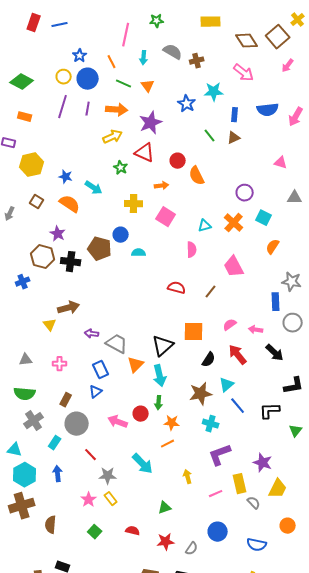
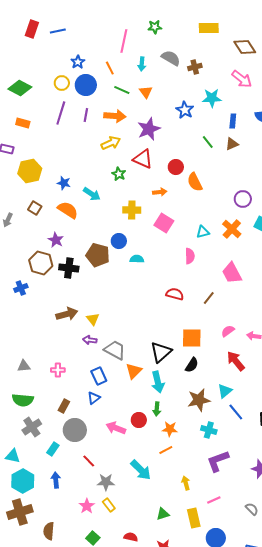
yellow triangle: (50, 325) -> (93, 319), moved
black semicircle: (209, 360) -> (192, 365), moved
yellow rectangle: (240, 484) -> (194, 518), moved

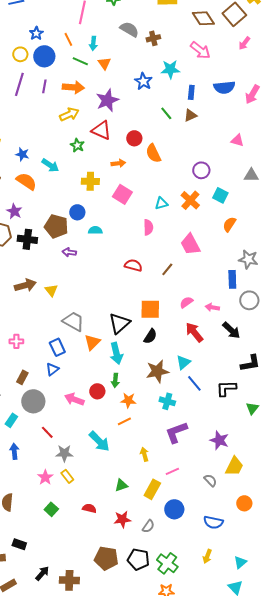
cyan arrow: (142, 64) -> (93, 43), moved
purple arrow: (90, 340) -> (69, 252), moved
yellow rectangle: (194, 518) -> (152, 489), turned 42

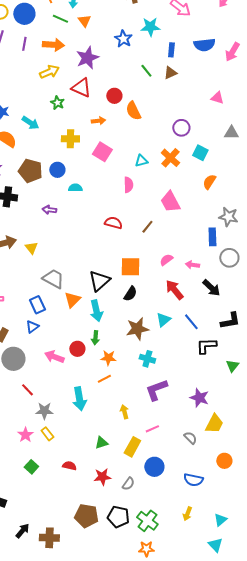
brown pentagon: (56, 226) -> (30, 171), moved
blue line: (194, 383) -> (191, 322), moved
cyan arrow: (99, 441) -> (79, 399), turned 35

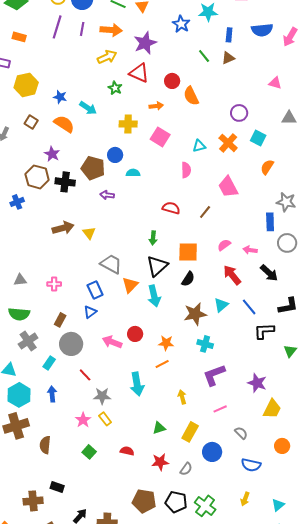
brown pentagon: (30, 171) -> (93, 168), moved
green arrow: (95, 338) -> (153, 238), moved
pink line: (152, 429) -> (220, 409), moved
gray semicircle: (190, 438) -> (241, 433), moved

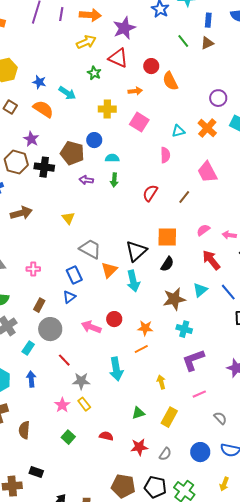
red semicircle: (171, 208) -> (150, 193), turned -72
brown arrow: (63, 228) -> (21, 213), moved
green arrow: (153, 238) -> (114, 180), moved
blue circle: (212, 452) -> (200, 452), moved

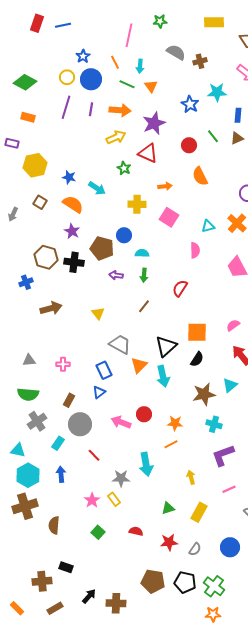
red circle: (151, 66) -> (189, 145), moved
purple star: (31, 139) -> (72, 231), moved
brown line: (184, 197) -> (144, 306), moved
gray star: (81, 381) -> (121, 478), moved

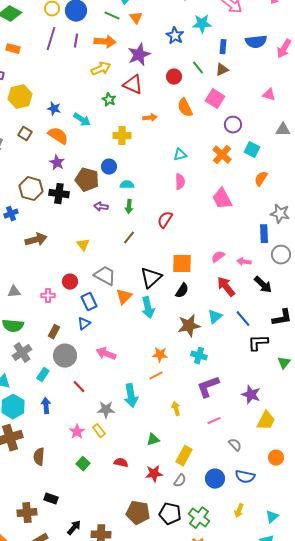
pink square: (169, 217) -> (215, 99), moved
cyan triangle: (208, 226) -> (180, 155), moved
red circle: (144, 414) -> (70, 282), moved
yellow rectangle: (199, 512) -> (184, 456), moved

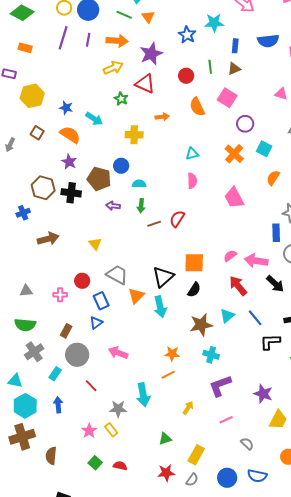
green line: (198, 68) -> (210, 67), turned 32
brown line: (129, 238) -> (154, 224), moved, turned 32
pink arrow: (244, 262) -> (256, 261), size x1.6
yellow arrow: (176, 409) -> (188, 408), turned 48
red semicircle: (121, 463) -> (120, 466), moved

